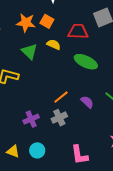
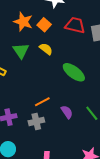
red trapezoid: (78, 32) -> (75, 25), moved

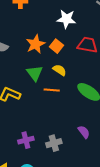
orange star: (23, 22) -> (35, 44), turned 30
orange line: (42, 102) -> (52, 90), moved, turned 35

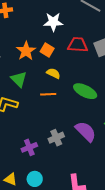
green triangle: (35, 73) -> (19, 79), moved
purple semicircle: (84, 132) -> (86, 131), size x1.6
gray cross: (54, 143) -> (56, 138), moved

